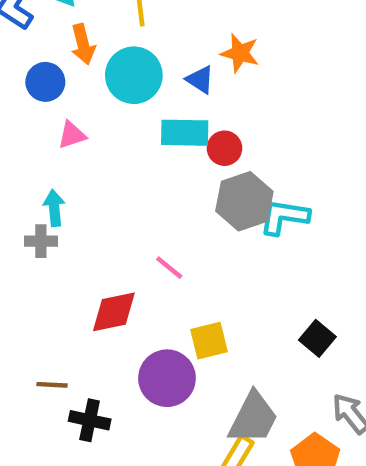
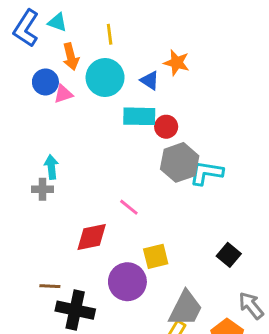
pink triangle: (72, 135) -> (63, 94), moved
black cross: (90, 420) -> (75, 310), size x1.4

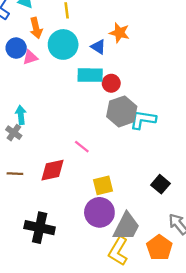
gray cross: (42, 189) -> (14, 133), turned 35
purple circle: (127, 282) -> (99, 212), moved
brown line: (50, 286) -> (15, 174), moved

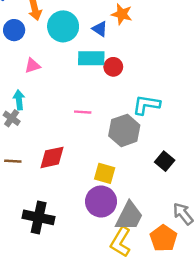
pink triangle: (30, 57) -> (32, 66), moved
gray hexagon: (122, 111) -> (124, 130), moved
pink line: (82, 147) -> (83, 112), moved, turned -35
black square: (161, 184) -> (165, 161), moved
yellow square: (103, 185) -> (105, 173), turned 30

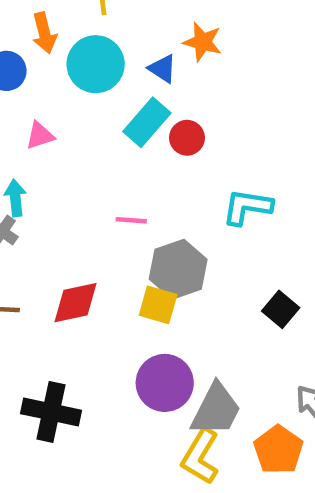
cyan rectangle: (91, 58) -> (147, 122), turned -50
gray hexagon: (124, 130) -> (178, 269), moved
yellow square: (105, 173) -> (158, 305), moved

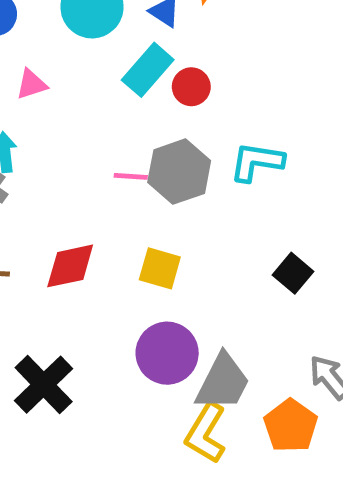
gray hexagon: (178, 269) -> (179, 172), moved
black cross: (51, 412) -> (44, 385), turned 34

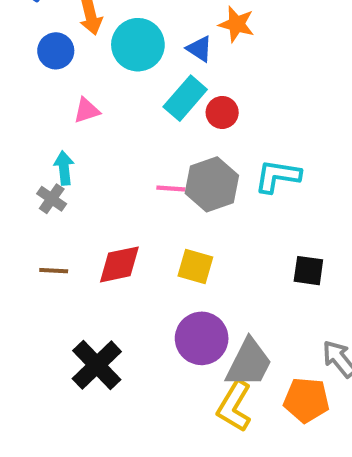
black square: (293, 273) -> (308, 271), turned -32
orange pentagon: (291, 426) -> (306, 400), turned -30

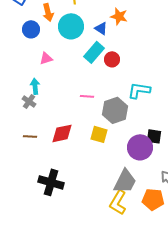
gray hexagon: (212, 184) -> (115, 110), moved
purple circle: (202, 338) -> (140, 147), moved
black cross: (97, 365) -> (51, 182), turned -30

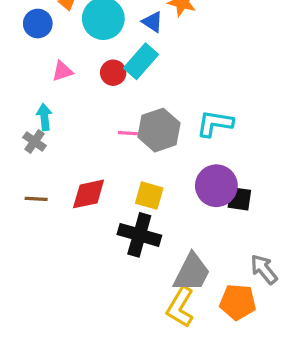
red circle: (112, 59) -> (113, 73), moved
gray hexagon: (115, 110) -> (159, 130), moved
purple circle: (140, 147) -> (216, 186), moved
black cross: (51, 182) -> (139, 235), moved

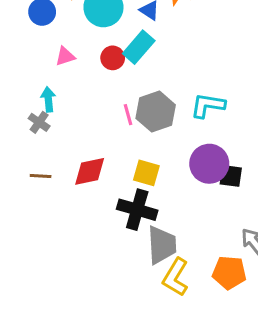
pink line: (130, 133) -> (128, 115), turned 70
gray trapezoid: (192, 273) -> (162, 245), moved, turned -30

